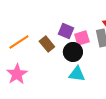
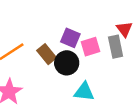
black circle: (73, 52) -> (67, 63), moved

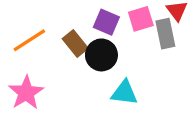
pink square: (90, 47) -> (141, 19), moved

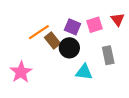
gray rectangle: (165, 34) -> (108, 55), moved
orange line: (29, 40) -> (39, 32), moved

